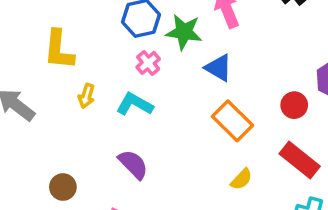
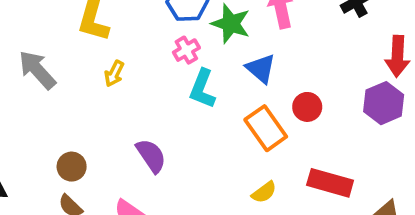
cyan L-shape: (135, 104) -> (202, 89), moved, turned -108
red circle: (294, 105) -> (307, 107), moved
red rectangle: (300, 160) -> (330, 183), turned -33

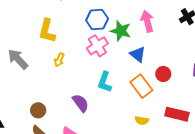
pink cross: (186, 50) -> (97, 46), size x1.5
cyan L-shape: (202, 89) -> (105, 82), moved
yellow semicircle: (264, 192) -> (142, 120), turned 48

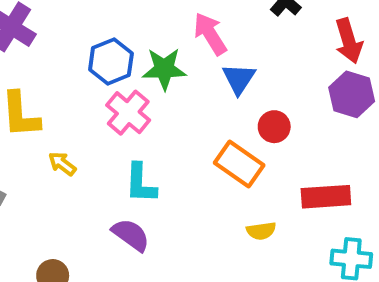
blue triangle: (138, 54) -> (239, 79), moved, turned 42
yellow arrow: (59, 60) -> (62, 164), turned 120
cyan L-shape: (105, 82) -> (141, 183), moved

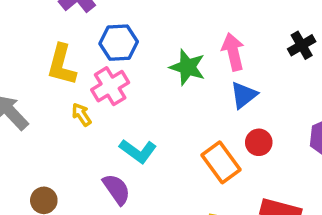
blue hexagon: (111, 62) -> (119, 43), moved
pink cross: (128, 113) -> (110, 86), moved
cyan L-shape: (141, 183) -> (138, 151), turned -75

